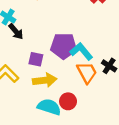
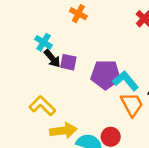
purple square: (36, 59) -> (68, 62), moved
yellow arrow: (45, 80) -> (63, 131), moved

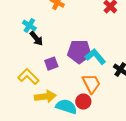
purple square: (68, 62) -> (51, 64), moved, turned -32
orange trapezoid: (132, 104) -> (91, 84), moved

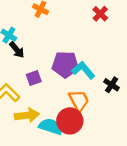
red circle: (83, 102) -> (70, 121), size x1.5

